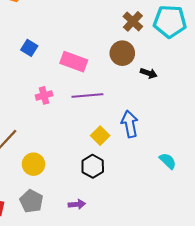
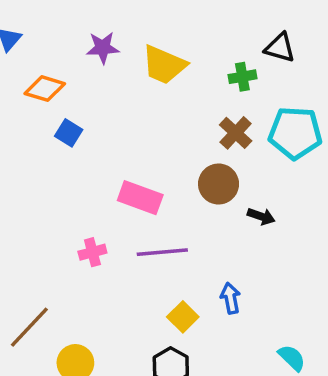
blue square: (29, 48) -> (69, 133), moved
blue arrow: (130, 124) -> (230, 298), size x0.7

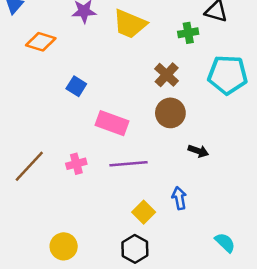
blue square: (69, 133) -> (76, 86), moved
brown cross: (236, 133) -> (167, 75), moved
black arrow: (261, 216) -> (198, 151), moved
brown line: (29, 327) -> (29, 166), moved

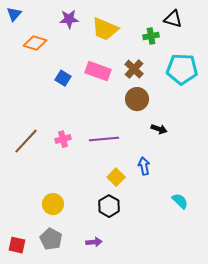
pink rectangle: (112, 123) -> (98, 71), moved

